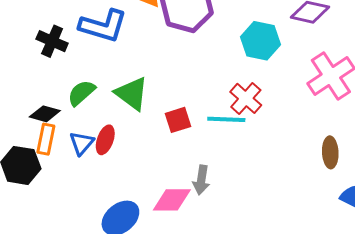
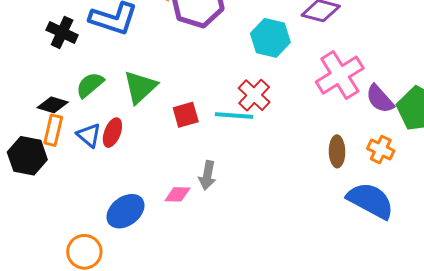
green triangle: (132, 94) -> (140, 87), turned 39
blue triangle: (82, 143) -> (89, 135), turned -32
pink diamond: (172, 200) -> (177, 194), size x0.7

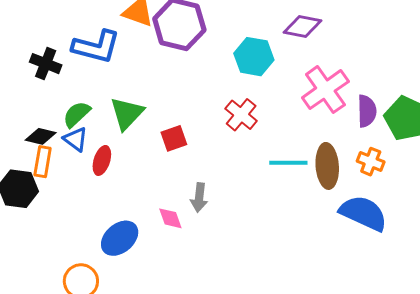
purple semicircle: (380, 99) -> (367, 111), turned -136
cyan line: (234, 116) -> (288, 163), moved
blue triangle: (89, 135) -> (76, 139), moved
brown ellipse: (337, 151) -> (327, 166), size x1.4
pink diamond: (177, 194) -> (170, 218), turned 72

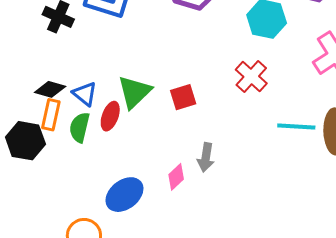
green triangle: (127, 113) -> (134, 92), moved
green semicircle: (77, 114) -> (80, 127), moved, turned -36
pink diamond: (170, 218) -> (176, 177), turned 64

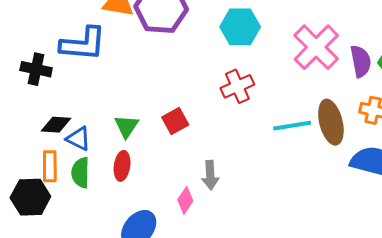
red cross: (251, 77) -> (237, 86), turned 36
black diamond: (50, 89) -> (56, 125), moved
green triangle: (134, 92) -> (127, 126), size x0.7
red ellipse: (110, 116) -> (122, 166), moved

